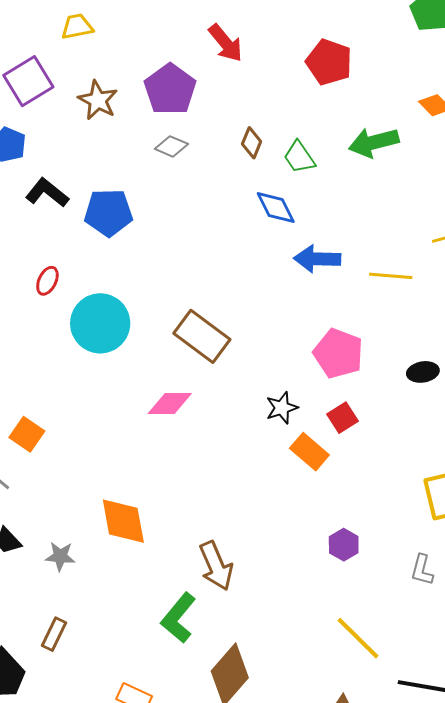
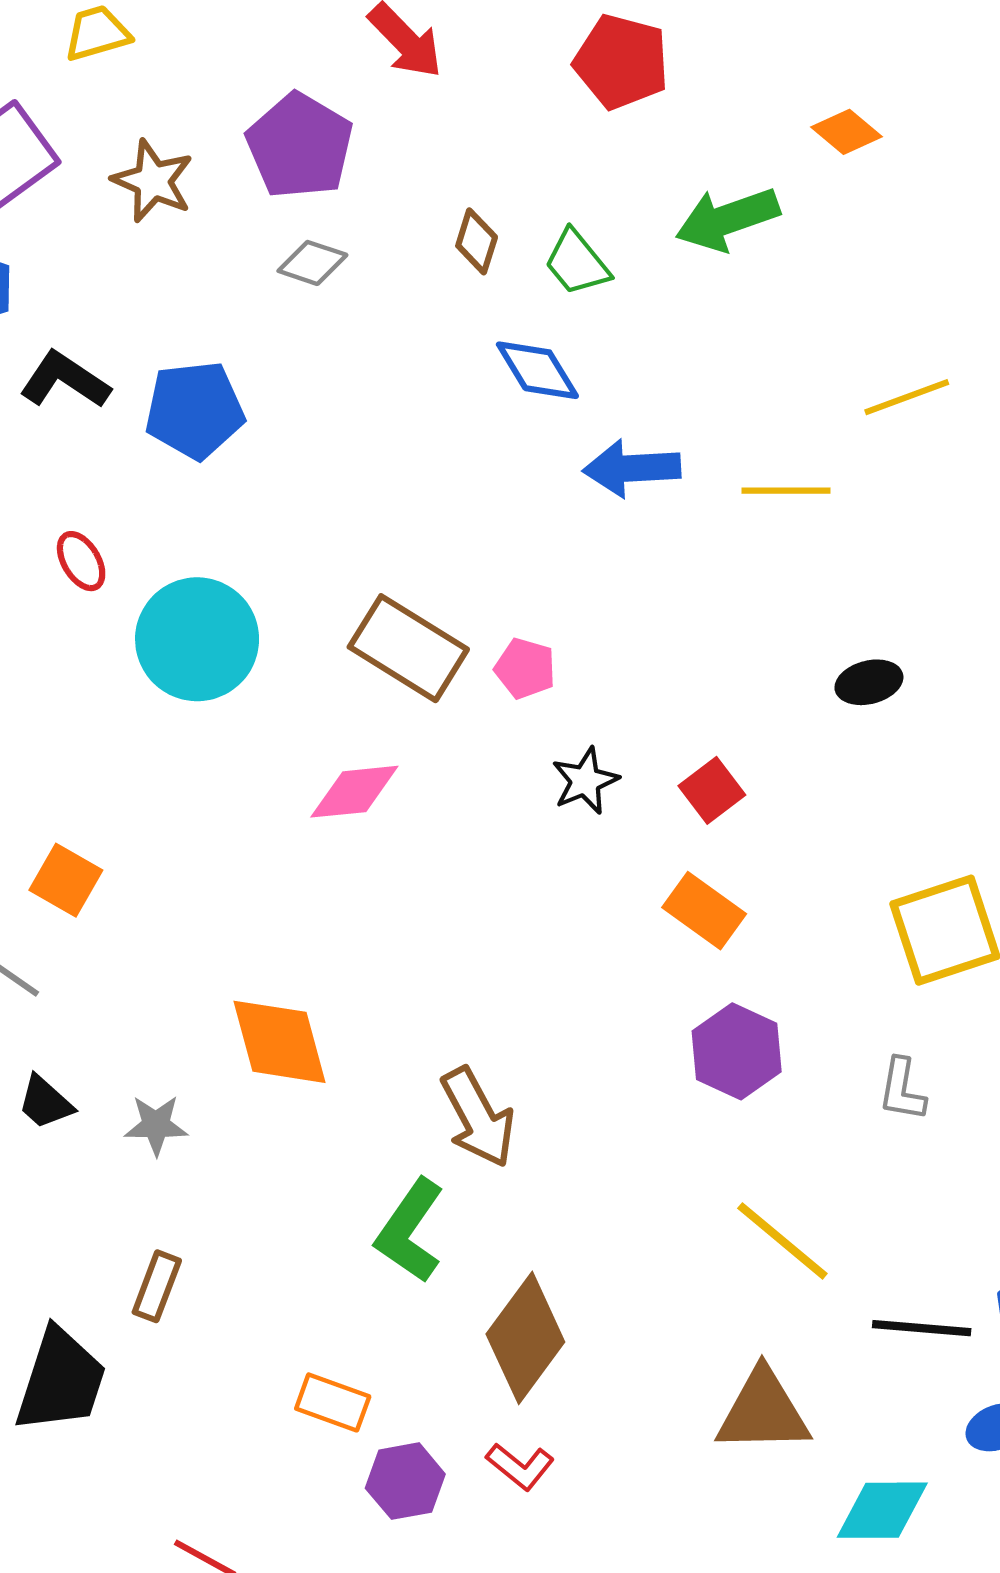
red ellipse: (47, 281) -> (81, 561), turned -52
pink pentagon: (338, 353) -> (525, 668), moved, size x0.6
orange rectangle: (309, 452) -> (704, 911), moved
purple hexagon: (344, 545) -> (737, 1051), size x1.4

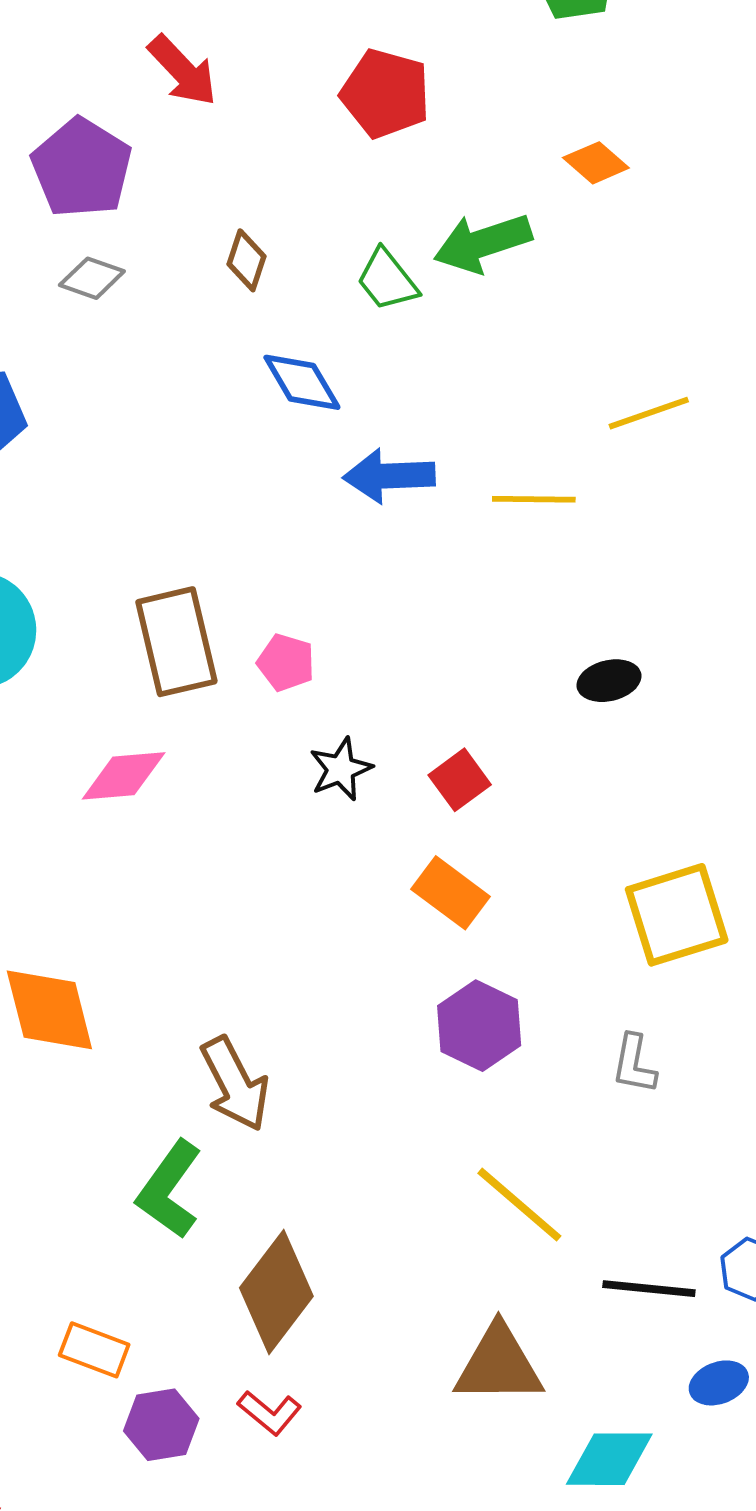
green trapezoid: (577, 263) -> (387, 280), moved
brown rectangle: (408, 648) -> (176, 642), turned 44

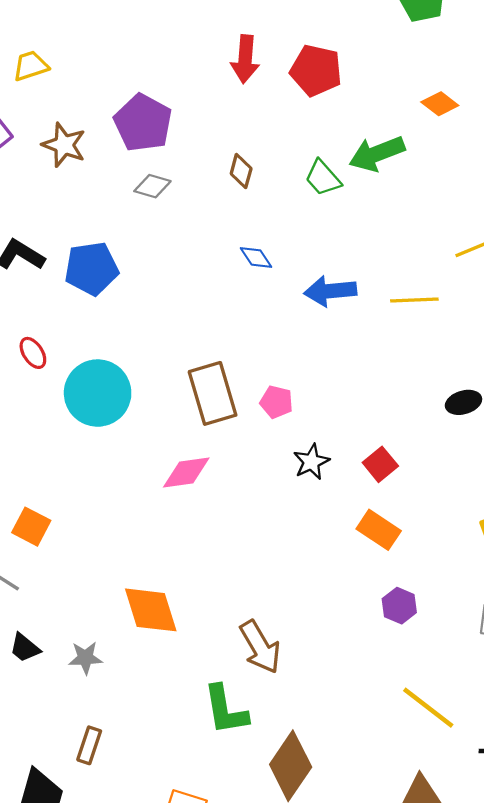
red arrow: (183, 71) -> (245, 59), moved, turned 51
blue diamond: (302, 382) -> (256, 257), moved, size x0.7
purple hexagon: (479, 1026) -> (399, 606), size x0.7
green L-shape: (169, 1190) -> (226, 710), turned -42

